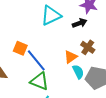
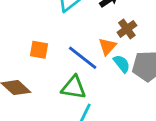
brown cross: (88, 47) -> (127, 29), turned 32
blue line: (36, 60) -> (83, 58), moved

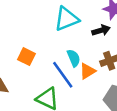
cyan semicircle: (122, 64) -> (74, 58), moved

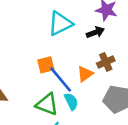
orange square: (26, 57) -> (46, 65), moved, turned -36
cyan semicircle: (74, 58) -> (71, 101), moved

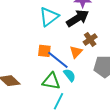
black arrow: (95, 32) -> (78, 18), size x1.6
orange square: (46, 65) -> (44, 51), turned 32

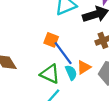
orange triangle: (76, 52) -> (84, 67), moved

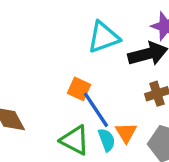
orange triangle: (84, 67) -> (126, 133), turned -32

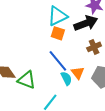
orange square: (79, 89) -> (58, 33), moved
green triangle: (75, 140) -> (27, 80), moved

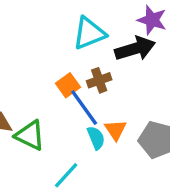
orange square: (58, 33) -> (68, 85), moved, turned 32
brown cross: (94, 47) -> (99, 80), moved

